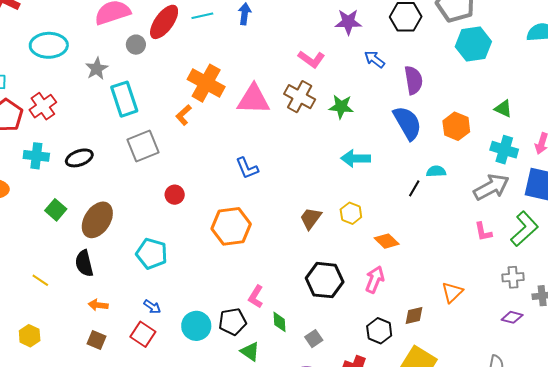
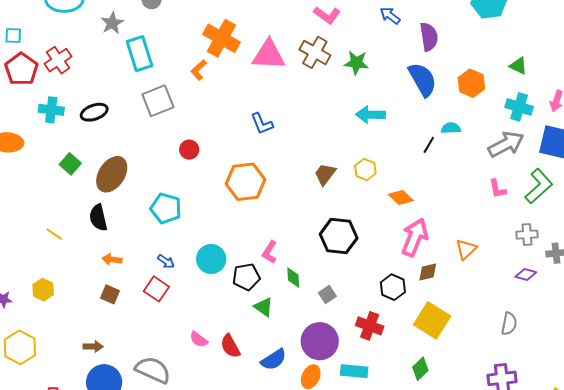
pink arrow: (375, 280) -> (415, 237), moved, size x1.4
cyan circle: (196, 326) -> (211, 259), moved

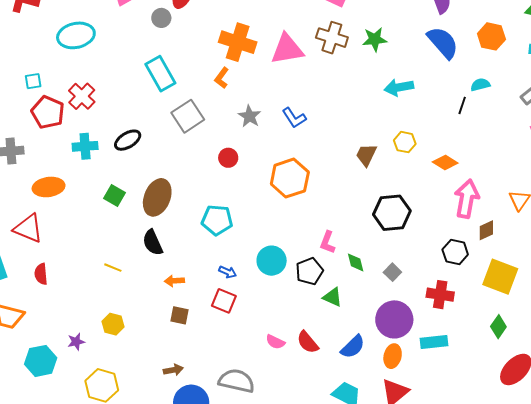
gray star: (112, 23) -> (249, 116), moved

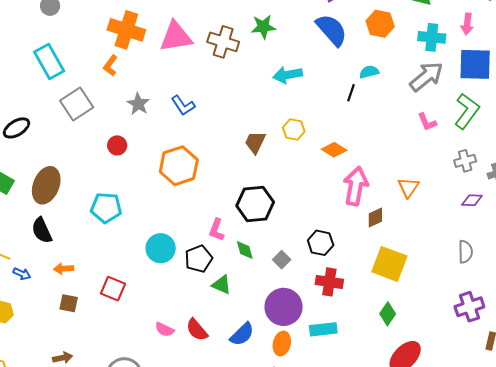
brown cross: (332, 38) -> (223, 42), moved
black hexagon: (392, 213) -> (255, 204), moved
black hexagon: (455, 252) -> (321, 243), moved
blue arrow: (228, 272) -> (22, 274), moved

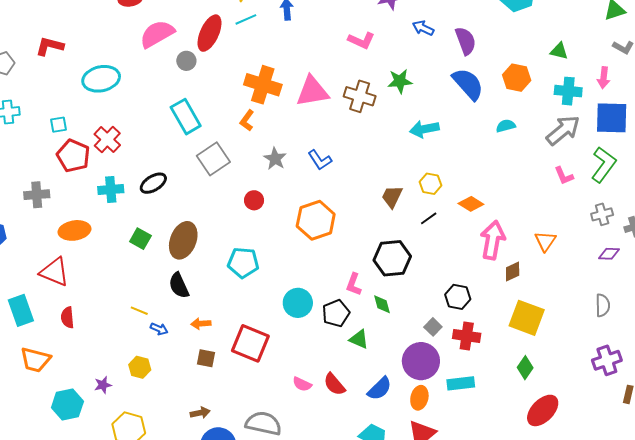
black line: (351, 93) -> (429, 218), moved, turned 36
gray square: (282, 260) -> (433, 327), moved
red square: (113, 289) -> (250, 343), size x1.5

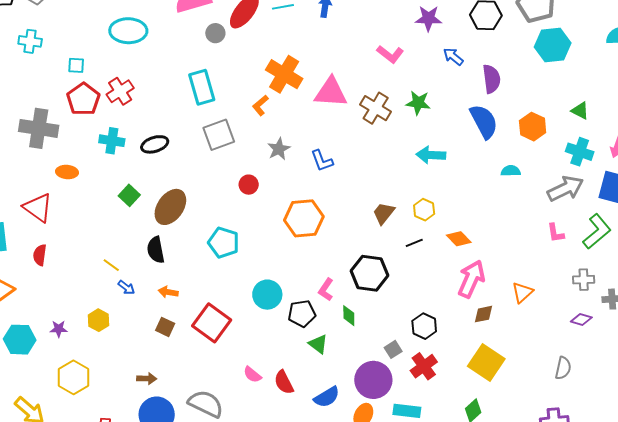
gray cross: (37, 195) -> (39, 128), size x1.5
orange ellipse: (75, 230) -> (67, 172), size x0.7
red cross: (467, 336) -> (424, 366), turned 32

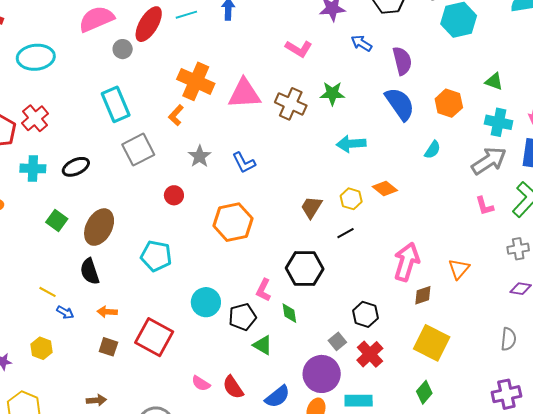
cyan semicircle: (511, 171) -> (432, 150), turned 132
orange diamond: (459, 239) -> (385, 189), moved

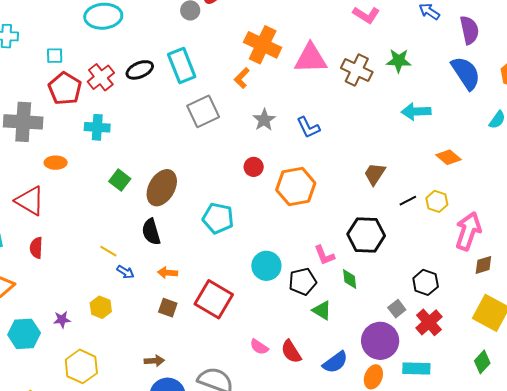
black ellipse: (76, 167) -> (140, 70), moved
red circle: (174, 195) -> (254, 167), moved
yellow hexagon: (351, 199) -> (437, 201), moved
pink L-shape: (264, 290) -> (324, 255), turned -50

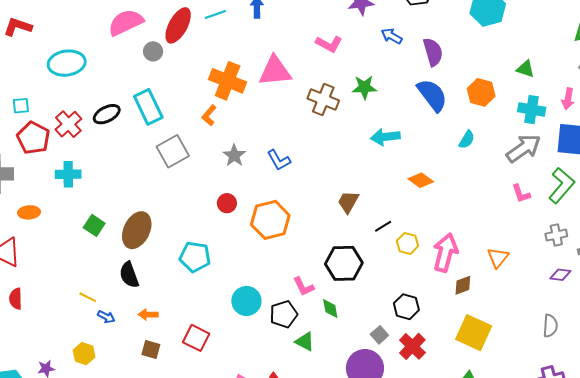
pink triangle: (311, 58) -> (275, 71), moved
yellow hexagon: (437, 201) -> (408, 243), moved
red square: (214, 299) -> (196, 338), size x0.7

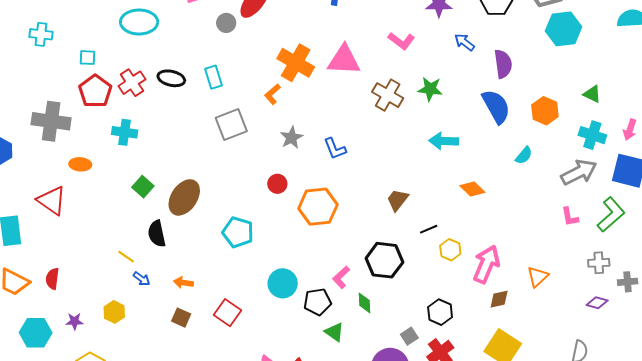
cyan rectangle: (148, 107) -> (213, 77), size x0.7
black ellipse: (107, 114) -> (171, 78), turned 32
black semicircle: (129, 275) -> (157, 234), moved
pink L-shape: (304, 287) -> (341, 277), turned 65
red semicircle: (16, 299) -> (52, 279), moved

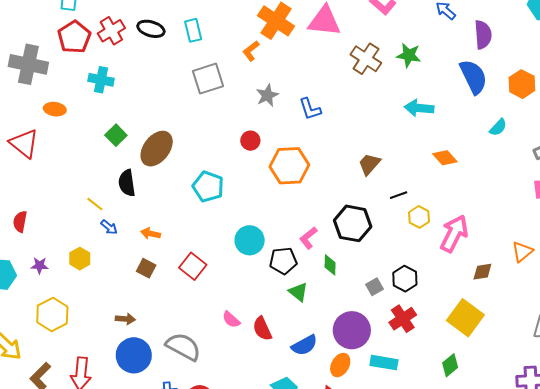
orange triangle: (538, 277) -> (522, 252), moved
brown diamond: (499, 299) -> (482, 272), moved
gray square: (409, 336) -> (375, 287), moved

